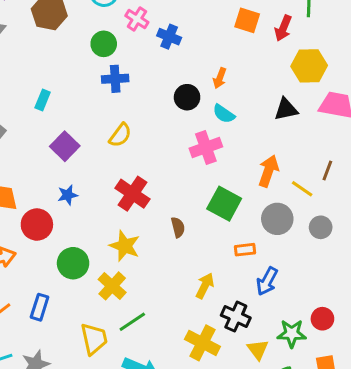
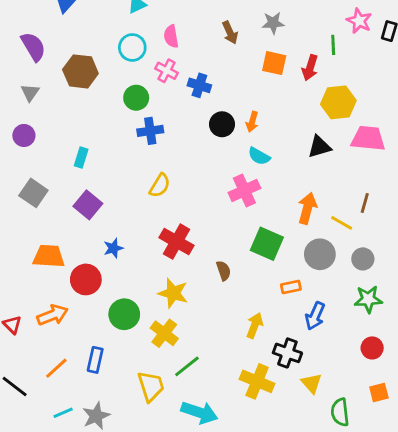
black circle: (187, 97) -> (222, 124), moved
purple square: (65, 146) -> (88, 205), moved
green star: (292, 334) -> (368, 299), moved

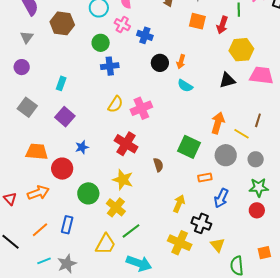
pink cross: (244, 190) -> (141, 108), moved
red circle: (372, 348) -> (257, 210), moved
yellow trapezoid: (151, 386) -> (106, 244), turned 45

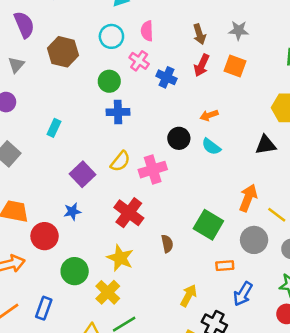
red arrow: (222, 25) -> (202, 65), moved
orange arrow: (181, 62) -> (209, 115), turned 48
black circle: (160, 63) -> (179, 138), moved
purple square: (65, 117) -> (83, 174), moved

